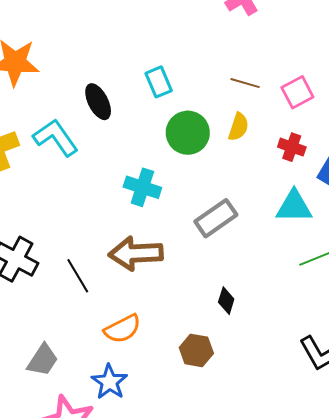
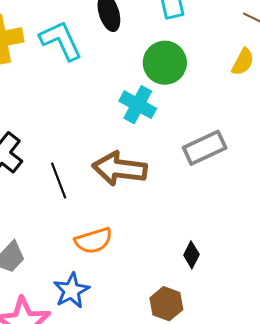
green circle: (188, 133) -> (165, 63), moved
black diamond: (226, 301) -> (191, 255), moved
brown hexagon: (196, 350) -> (166, 304), moved

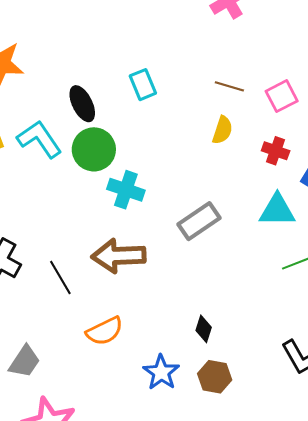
green circle: (165, 63) -> (94, 149), moved
blue star: (71, 291) -> (161, 372), moved
brown hexagon: (166, 304) -> (215, 377), moved

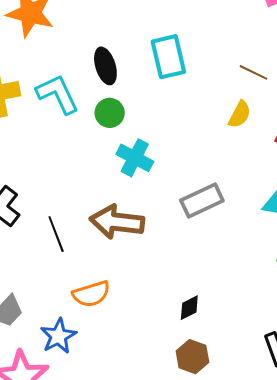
cyan rectangle: (143, 85) -> (168, 57), size x1.4
green circle: (94, 149) -> (110, 113), size x0.7
black diamond: (204, 329) -> (189, 308), turned 36
blue star: (161, 372) -> (58, 336), moved

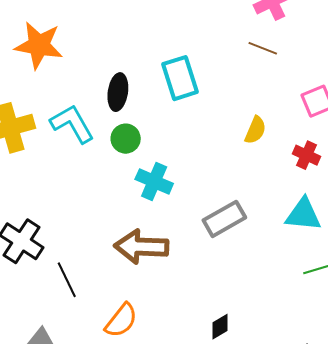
black ellipse: (105, 66) -> (118, 92), turned 30
brown line: (253, 72) -> (263, 48), moved
black line: (56, 234) -> (67, 280), moved
orange semicircle: (91, 294) -> (121, 321), turned -30

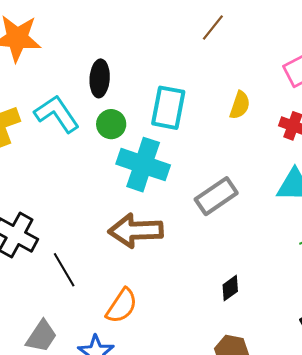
brown line: (263, 48) -> (213, 27), moved, turned -68
cyan rectangle: (180, 78) -> (168, 108), moved, turned 33
cyan cross: (154, 181) -> (143, 165), size x1.4
black diamond: (220, 327) -> (230, 288), moved

